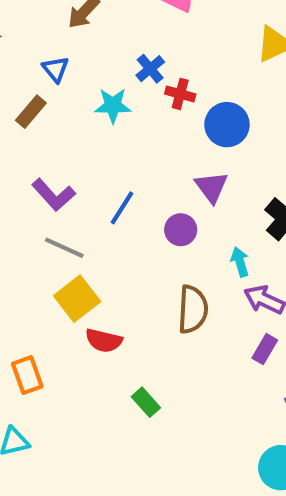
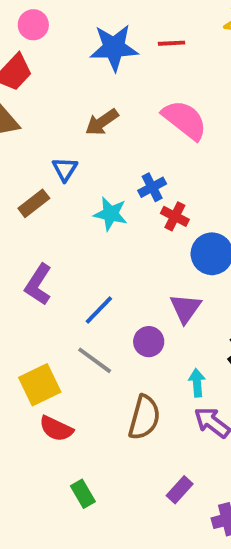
purple L-shape: (53, 195) -> (38, 284), turned 63
gray line: (64, 248) -> (95, 360), moved
purple rectangle: (265, 349) -> (180, 490), moved

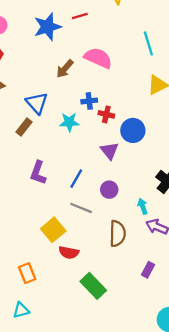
brown arrow: (102, 122) -> (65, 69), moved
blue triangle: (65, 169) -> (37, 103), size x1.5
blue cross: (152, 187) -> (89, 101), turned 35
purple triangle: (185, 308) -> (109, 151), moved
green rectangle: (83, 494) -> (93, 286), size x1.6

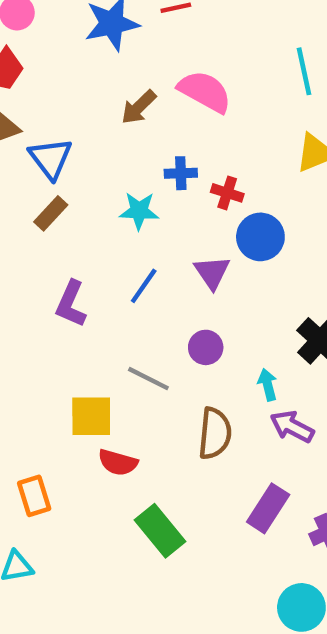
blue triangle: (37, 103) -> (51, 158), moved
red cross: (106, 114) -> (227, 193), moved
blue line: (76, 179) -> (144, 286), moved
yellow square: (53, 230) -> (91, 416), turned 35
purple rectangle: (148, 270) -> (268, 508), size x1.5

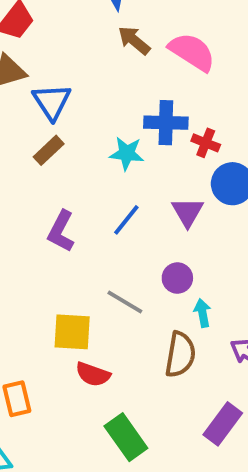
brown arrow: (139, 107) -> (134, 40), moved, turned 80
blue cross: (181, 173) -> (166, 123), size x1.5
cyan arrow: (268, 385) -> (203, 313), moved

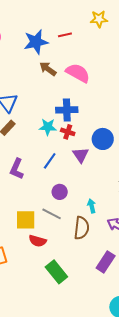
red cross: (206, 143) -> (68, 132), moved
purple circle: (177, 278) -> (60, 192), moved
gray line: (125, 302) -> (52, 214), moved

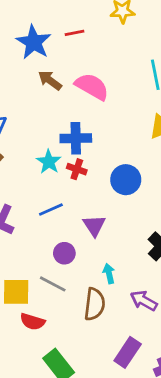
blue star: (36, 42) -> (34, 42), turned -30
cyan star: (48, 127) -> (49, 162), turned 30
purple triangle: (81, 155) -> (94, 226), moved
blue line: (50, 161) -> (51, 210), turned 30

